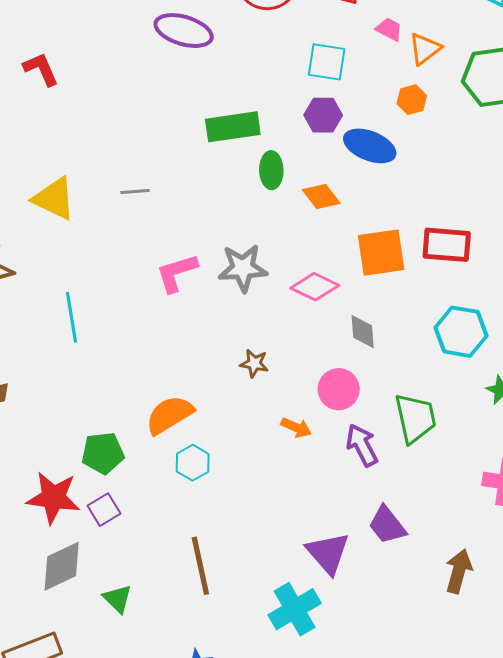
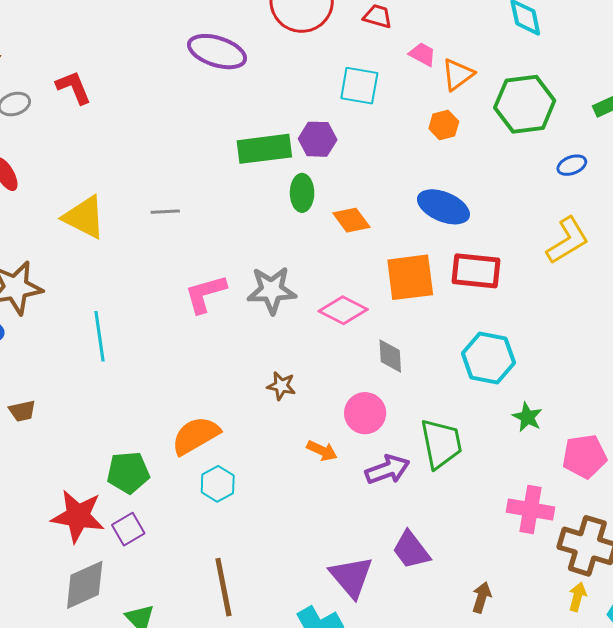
purple hexagon: (323, 115) -> (318, 139), moved
blue ellipse: (370, 146) -> (443, 207), moved
purple arrow: (362, 445) -> (387, 470), turned 96
brown arrow: (459, 571) -> (482, 597), size x0.7

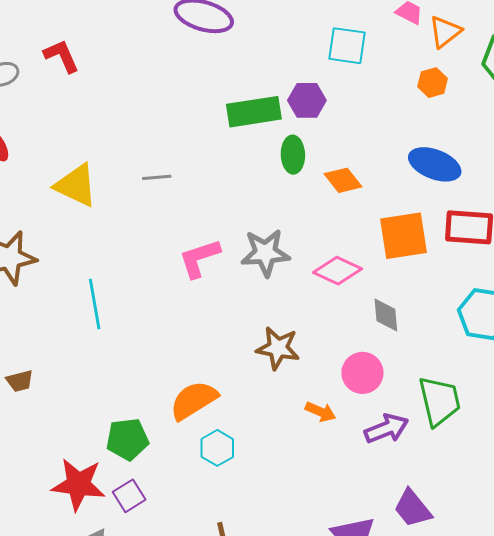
brown star: (281, 386) -> (278, 348), size x1.5

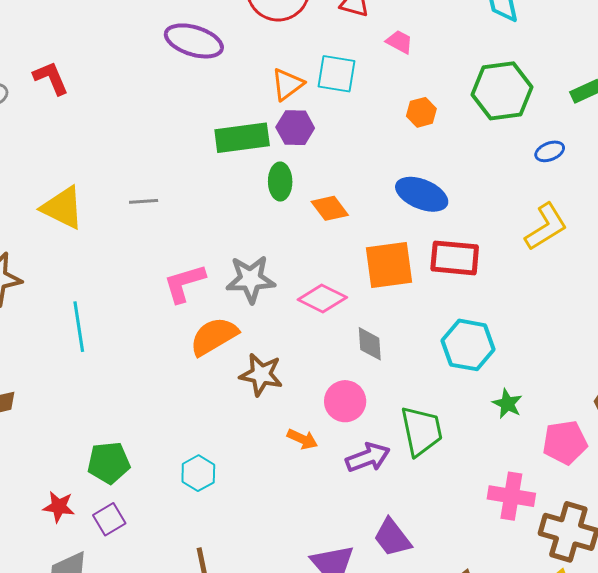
orange triangle: (445, 32) -> (288, 84), moved
orange semicircle: (194, 400) -> (214, 336), moved
red star: (78, 484) -> (59, 507), size x0.6

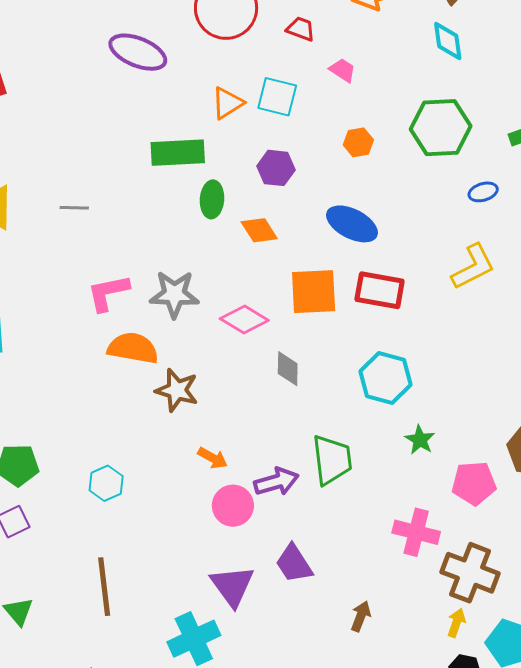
purple hexagon: (295, 128) -> (276, 168), moved
orange semicircle: (214, 336) -> (133, 348), turned 36
pink circle: (345, 401) -> (233, 506), moved

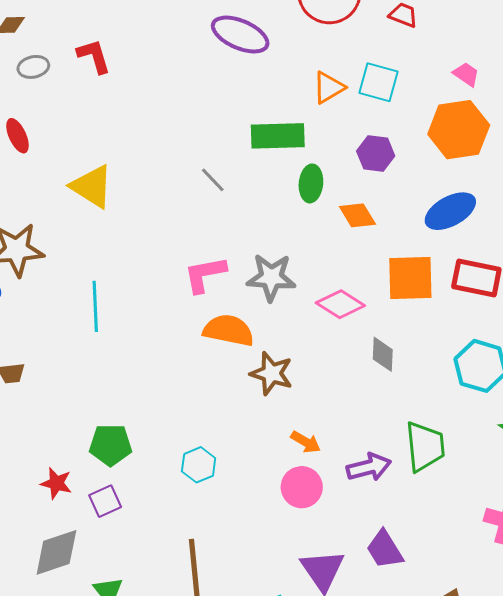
pink trapezoid: (343, 70) -> (466, 74), moved
orange hexagon: (358, 142) -> (459, 130), size x2.0
gray line: (74, 208) -> (213, 180), moved, turned 44
blue ellipse: (352, 224) -> (450, 211), turned -57
pink circle: (233, 506) -> (302, 487), moved

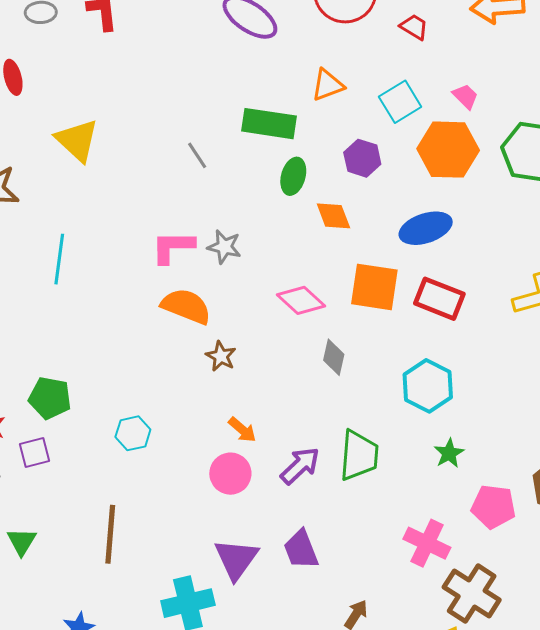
cyan square: (378, 82) -> (400, 102), moved, turned 33
gray star: (271, 277) -> (224, 247), moved, size x0.7
brown star: (272, 373) -> (221, 356), size x0.7
purple arrow: (369, 467) -> (300, 466), turned -39

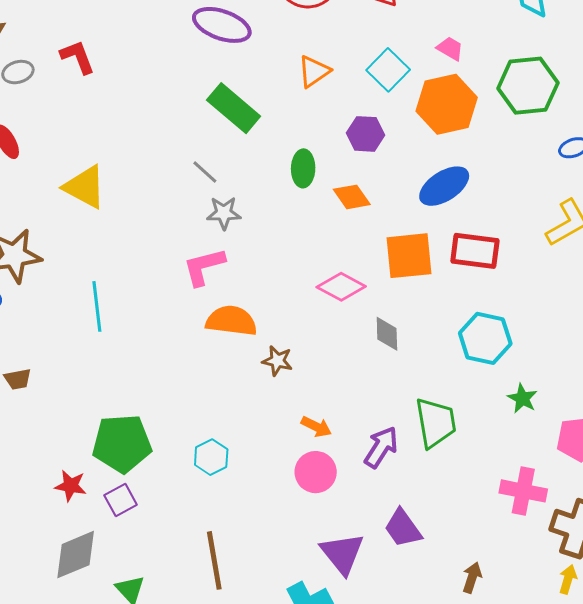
green rectangle: (269, 124) -> (234, 108), moved, turned 46
gray star: (224, 247) -> (224, 213), moved
green pentagon: (50, 398) -> (122, 443), size x1.4

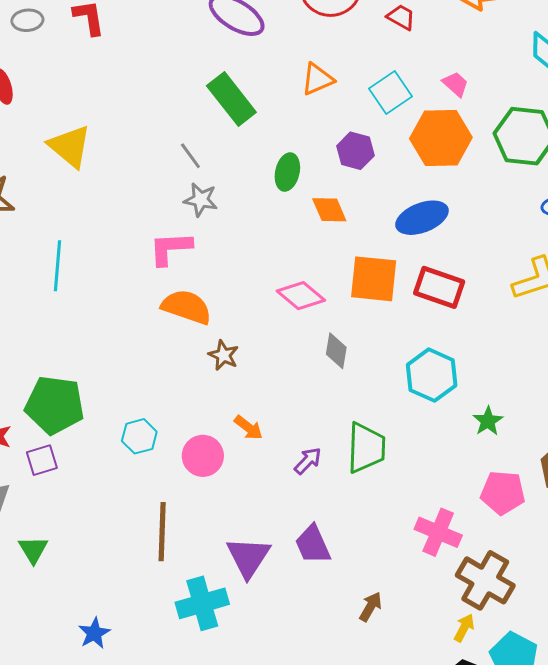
green star: (522, 398) -> (488, 421), moved
purple arrow: (381, 447) -> (308, 461), size x0.7
pink circle: (316, 472) -> (203, 456), moved
brown line: (214, 560) -> (162, 532), moved

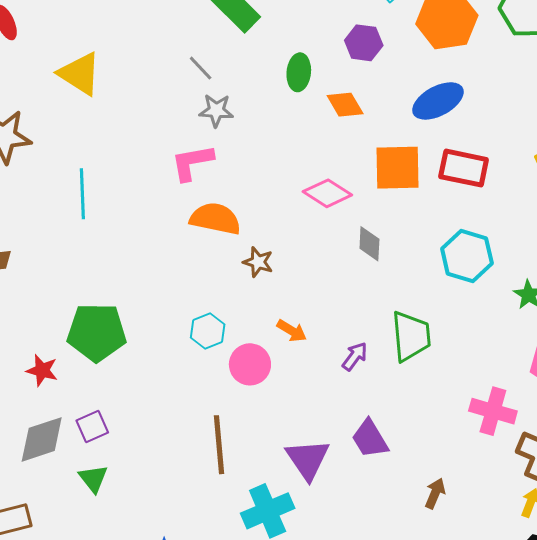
cyan hexagon: (139, 436) -> (208, 331), moved
purple square: (42, 460) -> (92, 427), moved

